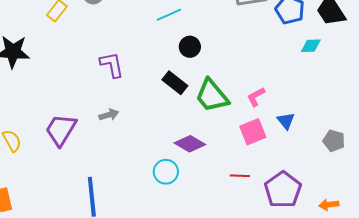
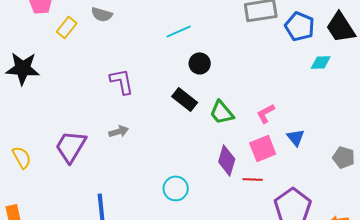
green trapezoid: (212, 96) -> (222, 112), size x0.7
purple diamond: (190, 144) -> (227, 160), moved, turned 76
red line: (240, 176) -> (253, 179), moved

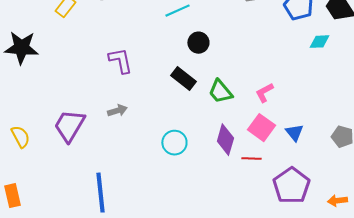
blue triangle: (296, 137) -> (294, 133), moved
pink square: (263, 148) -> (261, 128), turned -32
cyan circle: (176, 188) -> (174, 143), moved

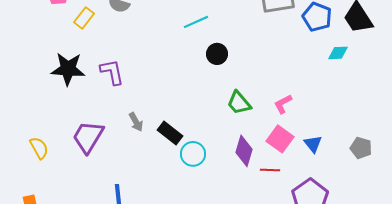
black star: (21, 48) -> (68, 69), moved
purple L-shape: (120, 61) -> (112, 72), moved
black rectangle: (183, 79) -> (170, 133), moved
gray arrow: (117, 111) -> (136, 122), turned 78

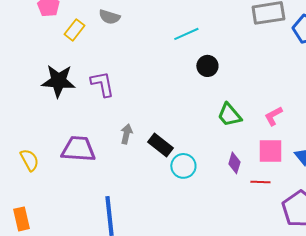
gray arrow: (136, 122) -> (126, 134), turned -138
purple trapezoid: (88, 137) -> (78, 149), turned 63
pink square: (280, 139) -> (270, 151), turned -36
purple diamond: (244, 151) -> (234, 163), size x0.7

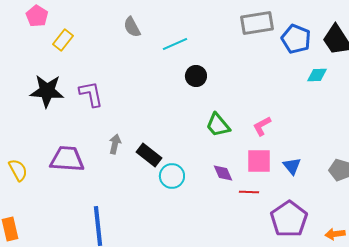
gray semicircle: (109, 17) -> (132, 27), moved, turned 45
purple diamond: (234, 163) -> (223, 173), turned -40

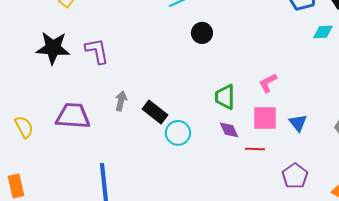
green trapezoid: (218, 125) -> (225, 97), moved, turned 40
purple pentagon: (289, 219) -> (295, 176), size x0.7

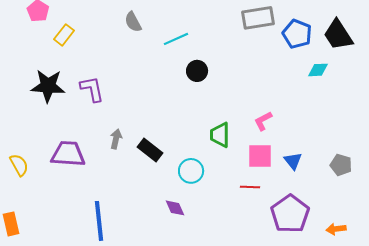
purple diamond: (229, 130) -> (175, 208), moved
cyan circle: (178, 133) -> (191, 171), moved
purple pentagon: (295, 176) -> (290, 214), size x1.5

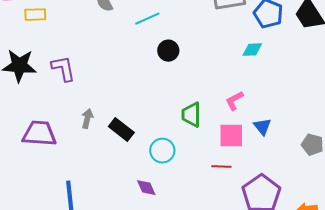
yellow rectangle: (64, 35) -> (35, 15), turned 50
cyan diamond: (318, 70) -> (252, 50), moved
blue triangle: (293, 161) -> (262, 127), moved

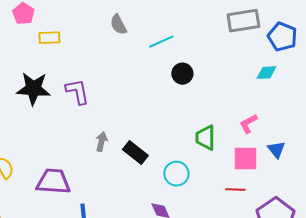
purple trapezoid: (39, 134) -> (53, 182), moved

